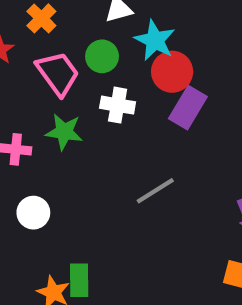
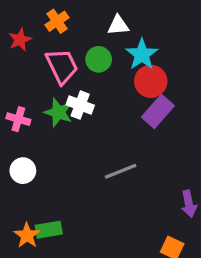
white cross: (118, 105) -> (80, 105), moved
green rectangle: (79, 280) -> (49, 230), turned 70

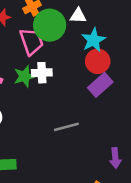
green circle: (99, 59) -> (50, 25), moved, size x1.6
white cross: (80, 105) -> (42, 73), turned -30
green star: (58, 112) -> (25, 76), turned 30

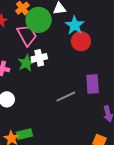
purple rectangle: (100, 85) -> (93, 84), moved, turned -42

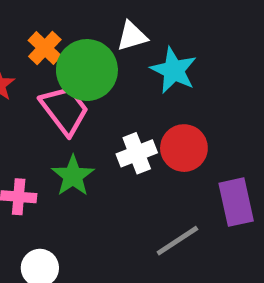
red circle: (81, 41) -> (184, 148), moved
white cross: (39, 58) -> (137, 153), moved

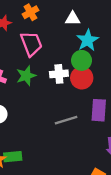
green circle: (87, 70) -> (82, 60), moved, size x0.7

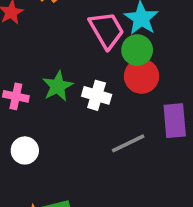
pink trapezoid: (31, 44) -> (107, 30), moved
white cross: (59, 74) -> (97, 95), moved, turned 30

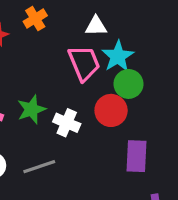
green circle: (137, 50) -> (129, 84), moved
gray line: (128, 143) -> (39, 167), moved

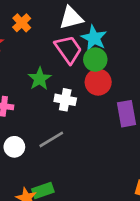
white triangle: (96, 26) -> (71, 18), size x1.4
green circle: (129, 84) -> (95, 60), moved
green star: (31, 109) -> (40, 79), moved

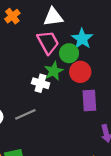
cyan star: (94, 38) -> (82, 39), moved
green star: (40, 79) -> (54, 71), moved
red circle: (98, 82) -> (80, 72), moved

